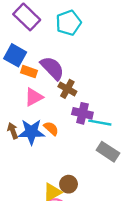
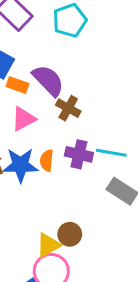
purple cross: (82, 113) -> (79, 154), moved
orange semicircle: (51, 128) -> (47, 160), turned -126

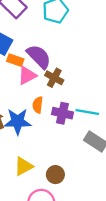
pink triangle: (24, 119) -> (27, 75), moved
orange semicircle: (47, 160) -> (38, 105), moved
yellow triangle: (48, 245) -> (24, 166), moved

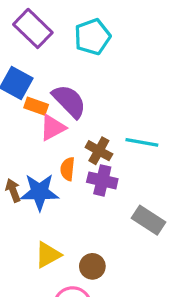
brown cross: (54, 78) -> (99, 151), moved
cyan line: (87, 112) -> (142, 142), moved

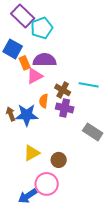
cyan pentagon: (92, 37) -> (42, 28), moved
purple semicircle: (69, 101) -> (45, 60), turned -45
orange rectangle: (36, 106) -> (25, 63), turned 48

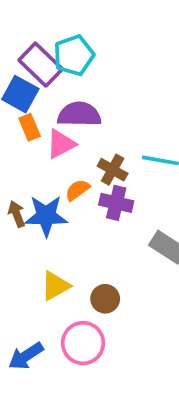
purple rectangle: (23, 16) -> (41, 65), moved
orange rectangle: (25, 63) -> (30, 127), moved
orange semicircle: (44, 101) -> (77, 190), turned 48
blue arrow: (28, 196) -> (26, 356), moved

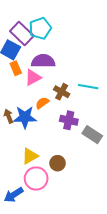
purple cross: (116, 203) -> (69, 120), moved
pink circle: (83, 343) -> (36, 178), moved

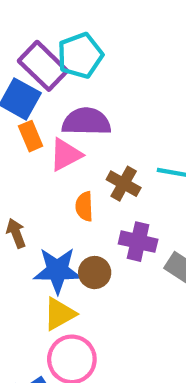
orange semicircle: (42, 103) -> (84, 206), turned -56
blue star: (25, 117) -> (57, 270), moved
brown circle: (58, 163) -> (95, 273), moved

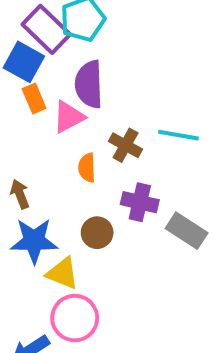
purple semicircle: (86, 122) -> (89, 84), turned -93
blue star: (57, 270) -> (34, 241), moved
yellow triangle: (59, 314) -> (63, 273), turned 51

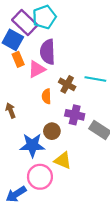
blue star: (34, 241) -> (32, 145), moved
yellow triangle: (63, 273) -> (63, 160), moved

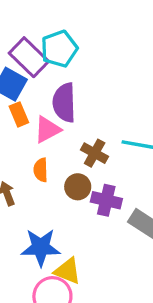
orange semicircle: (46, 96) -> (41, 170), moved
brown circle: (52, 131) -> (78, 187), moved
yellow triangle: (63, 160) -> (68, 271), moved

